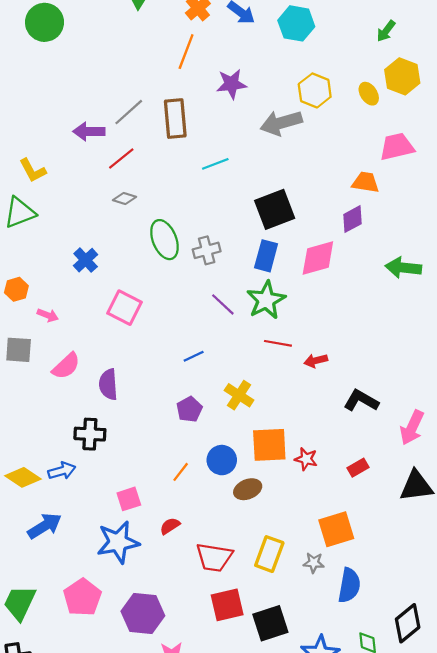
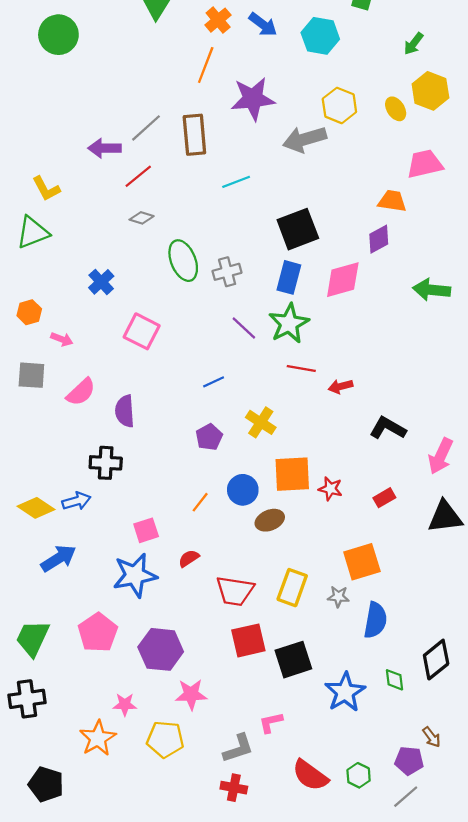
purple star: (231, 84) -> (253, 99), size x1.4

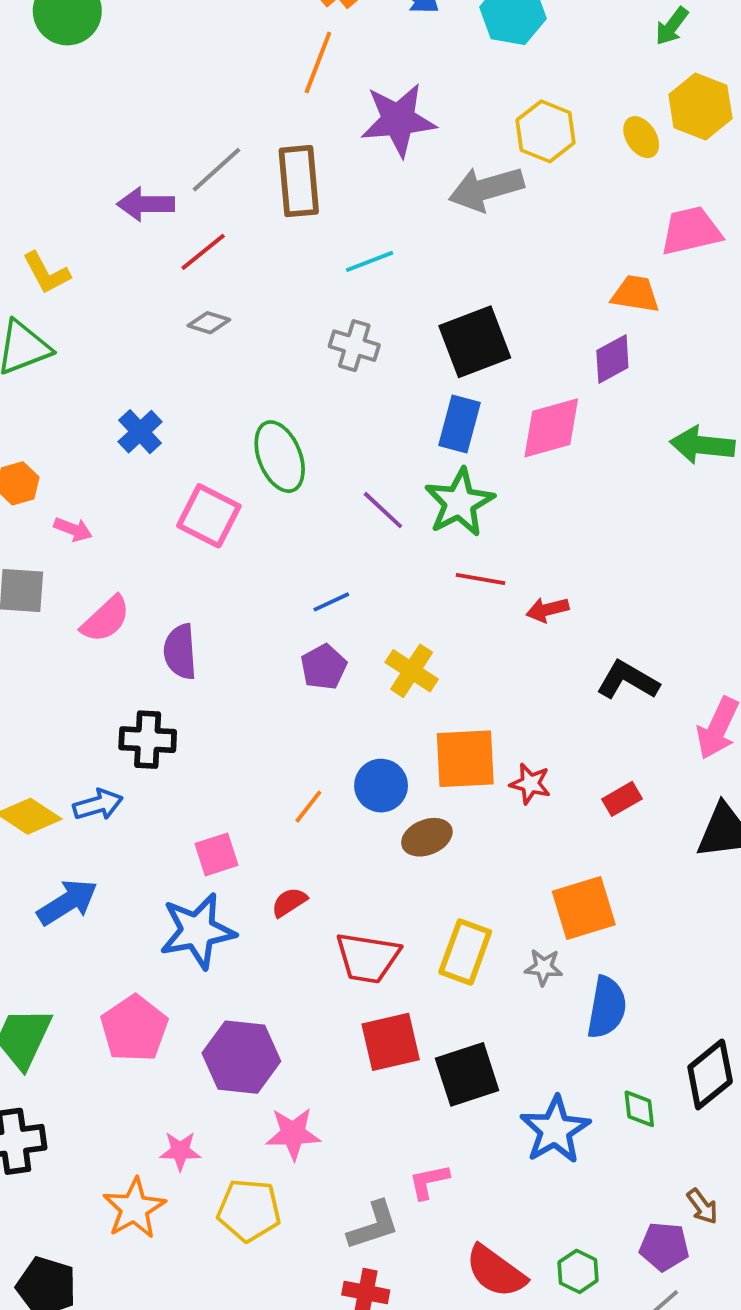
green ellipse: (183, 261) -> (280, 457), moved
gray cross: (227, 272) -> (354, 346), moved, turned 32
purple pentagon: (209, 437) -> (324, 667), moved

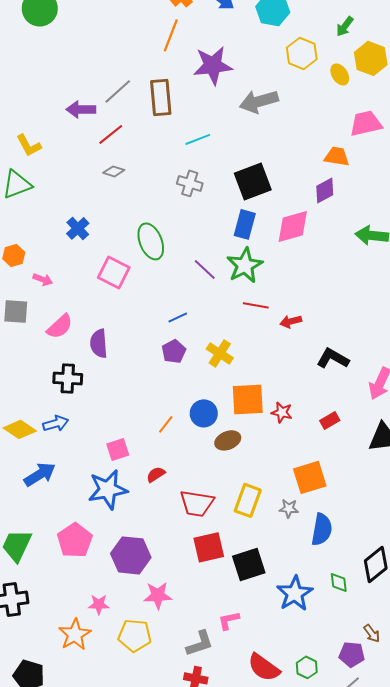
green arrow: (672, 26) -> (345, 26), moved
yellow hexagon: (546, 131) -> (302, 53), moved
black cross: (148, 740) -> (68, 378), moved

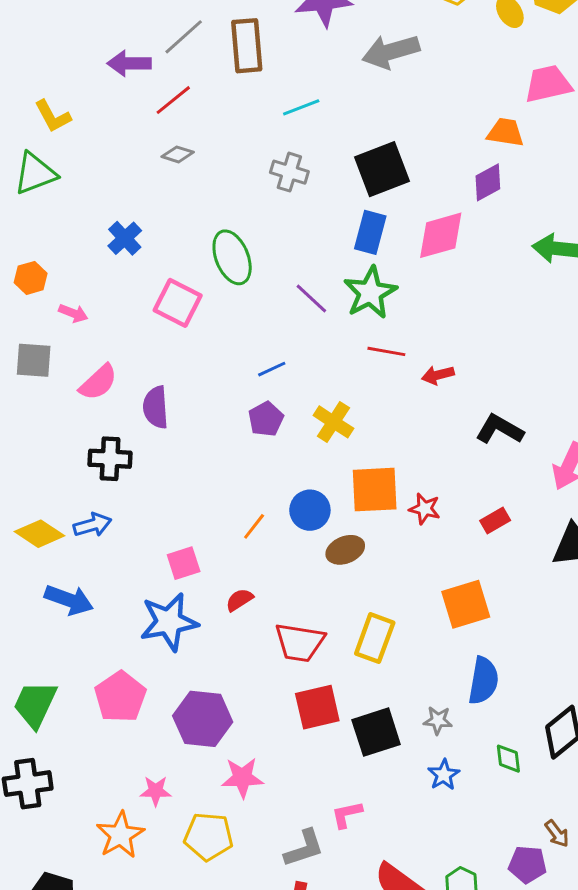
blue arrow: (40, 474) -> (69, 600), turned 52
gray star: (289, 508) -> (438, 720), moved
blue star: (295, 593) -> (444, 775), size x0.6

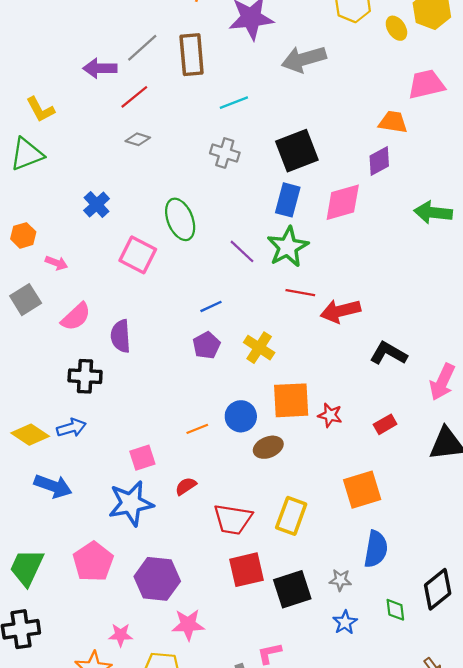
gray square: (34, 360) -> (26, 300), turned -36
red arrow: (438, 375) -> (340, 311), size x1.6
orange line: (254, 526) -> (197, 429), turned 30

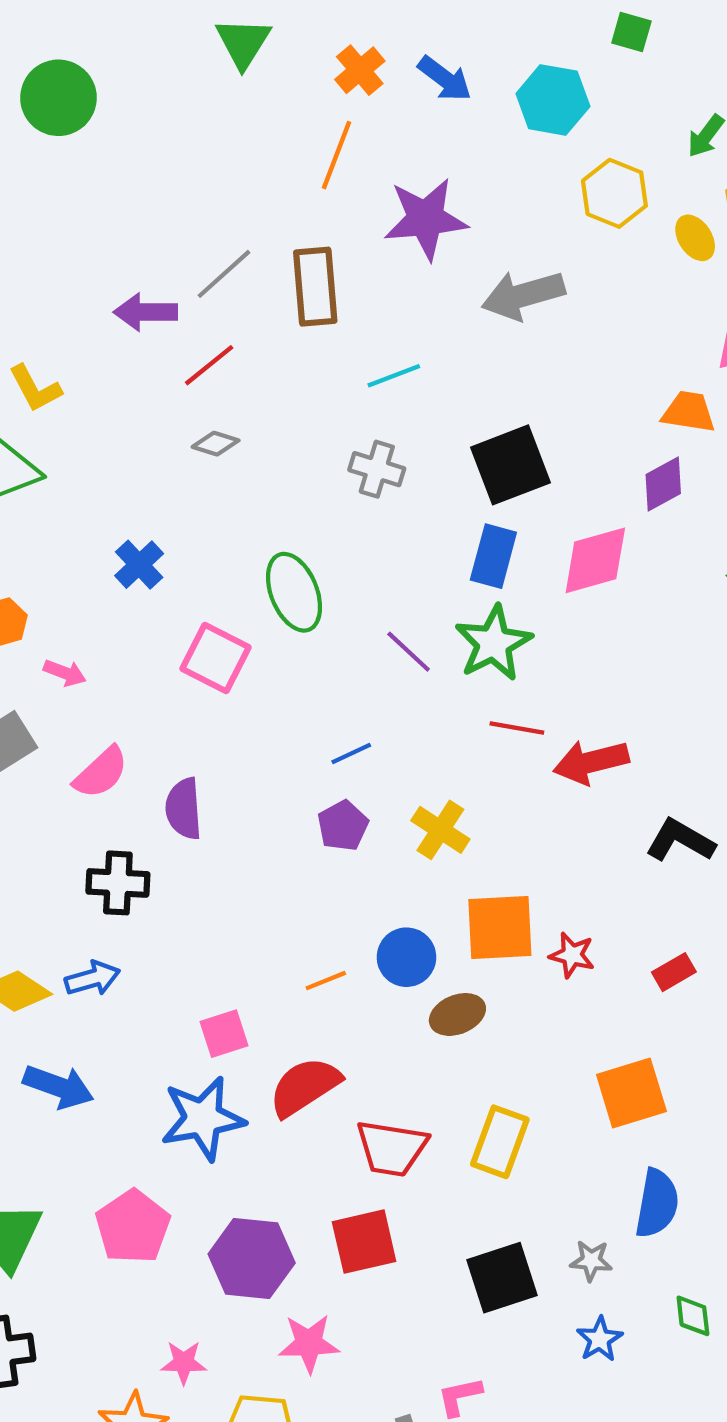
red semicircle: (186, 486) -> (305, 1087), size x1.8
red square: (247, 570) -> (364, 1242), moved

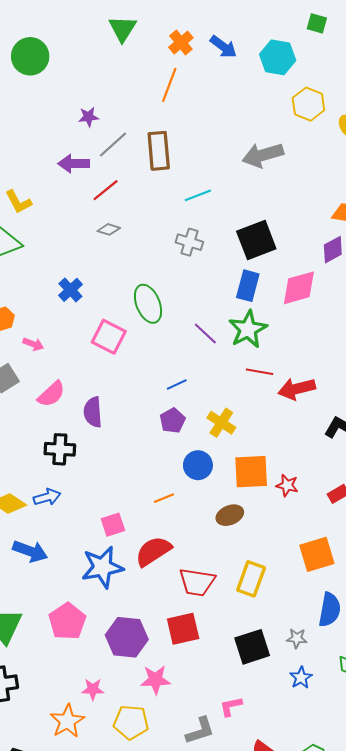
purple star: (426, 219) -> (89, 117), moved, size x0.5
blue circle: (406, 957) -> (198, 465), moved

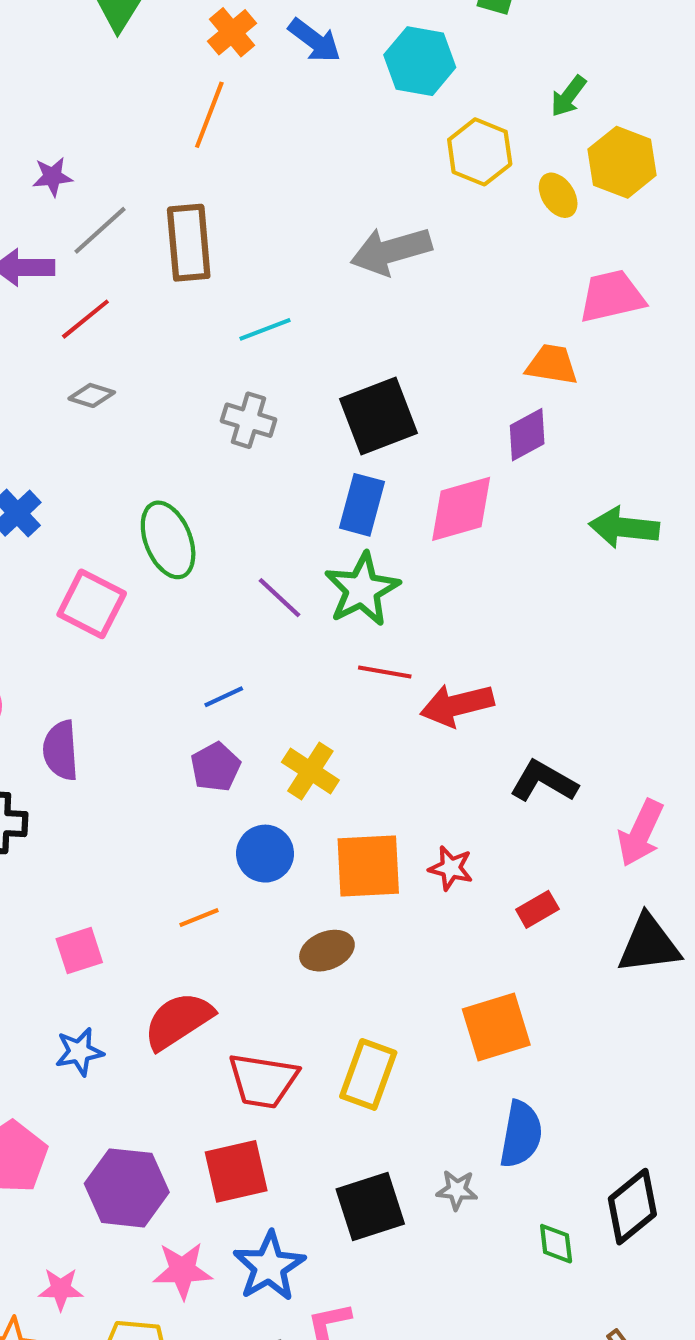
red star: (287, 485) -> (451, 868), moved
pink square: (113, 525) -> (79, 951), moved
blue star: (102, 567) -> (79, 1052), size x0.6
blue star: (301, 678) -> (269, 1266), moved, size x1.6

